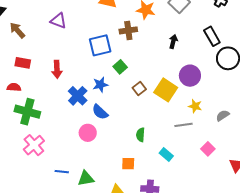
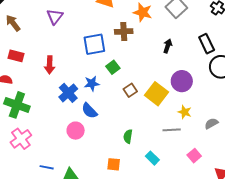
purple triangle: (58, 21) -> (55, 17), turned 42

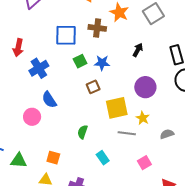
blue star: (92, 83) -> (102, 63), moved
blue cross: (68, 93) -> (39, 68), moved
yellow square: (156, 94) -> (117, 108), moved, turned 30
orange square: (114, 164) -> (53, 158), moved

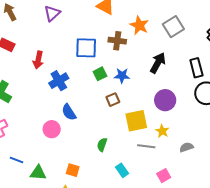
black arrow: (138, 50) -> (158, 63), size x1.5

